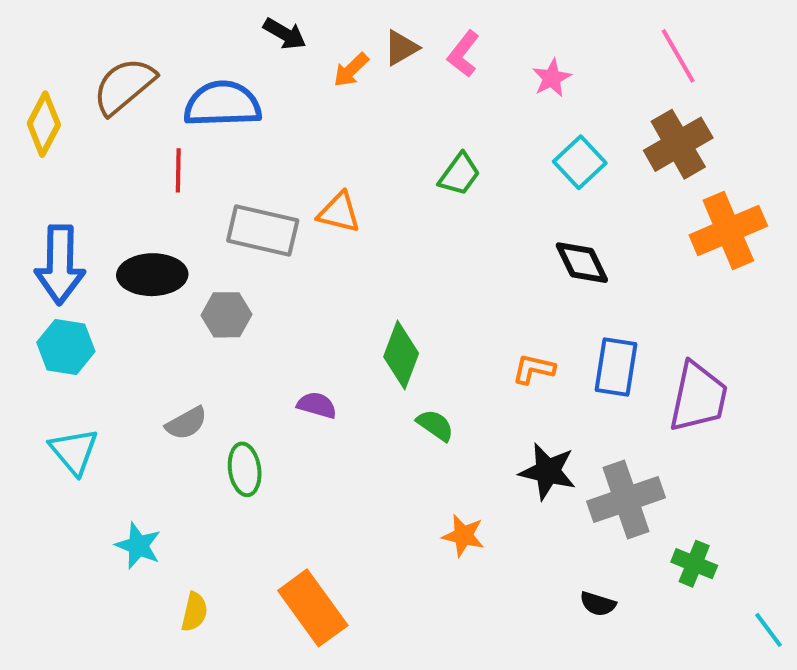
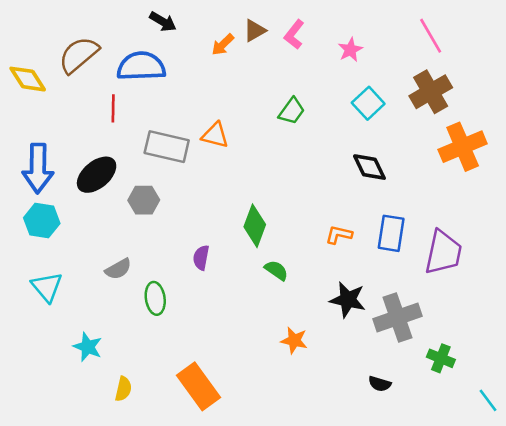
black arrow: (285, 34) -> (163, 22), moved
yellow diamond: (44, 124) -> (28, 79), turned -60
black ellipse: (152, 275) -> (97, 175), turned -39
purple semicircle: (317, 405) -> (201, 258), turned -95

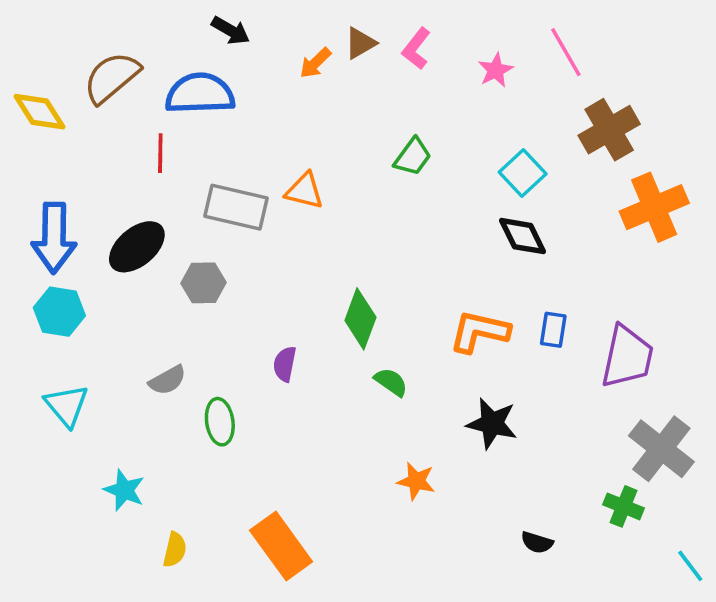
pink line: (431, 36) -> (566, 52), moved
cyan square: (368, 103) -> (523, 173), moved
blue rectangle: (391, 233) -> (553, 330), size x0.7
orange L-shape: (339, 235) -> (479, 332), size x1.6
gray cross: (398, 318) -> (661, 449), moved, turned -33

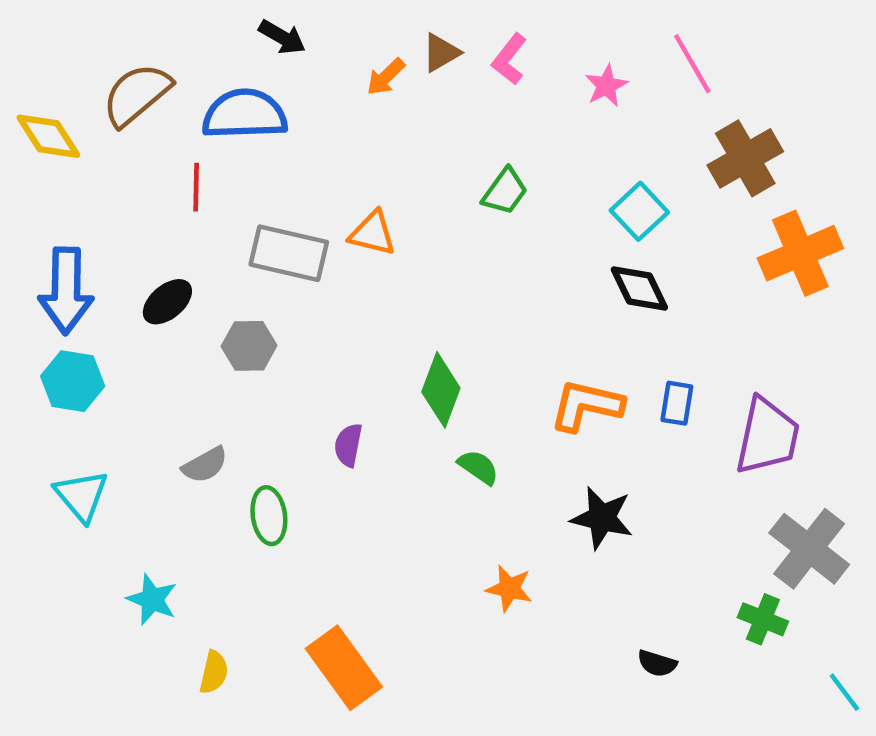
black ellipse: (137, 247) -> (167, 302), size x0.7

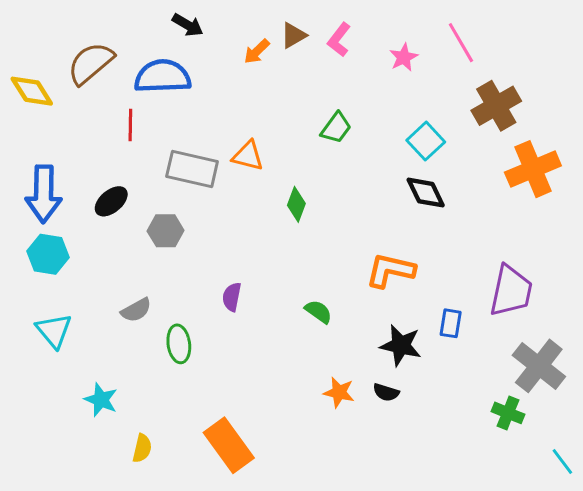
green diamond: (441, 390) -> (296, 204), moved, size x0.7
blue rectangle: (677, 403) -> (451, 323), moved
black semicircle: (657, 663) -> (386, 392), moved

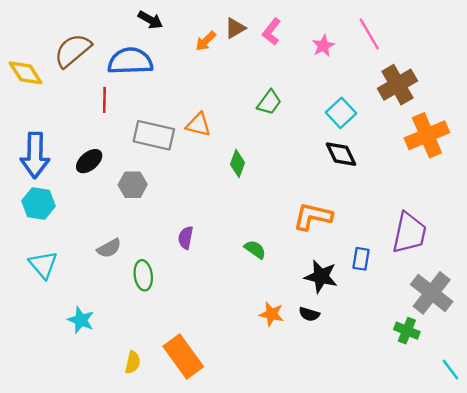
yellow semicircle: (142, 448) -> (133, 362), moved

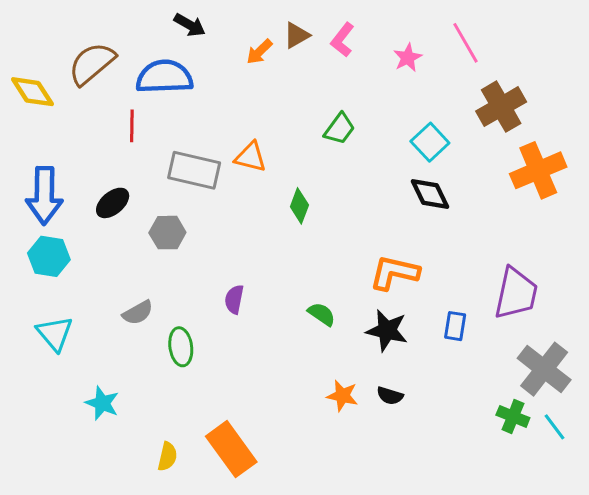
black star: (321, 276) -> (387, 330), moved
cyan line: (450, 369) -> (554, 427), moved

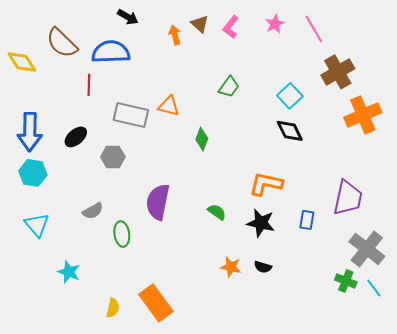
brown triangle: (296, 35) -> (200, 24), turned -48
orange arrow: (259, 52) -> (175, 35), turned 120
pink star: (408, 58) -> (275, 24), moved
brown semicircle: (92, 64) -> (62, 43), turned -96
purple semicircle: (234, 299) -> (158, 202), size x1.8

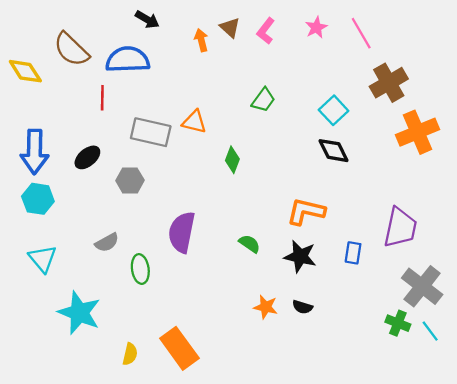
cyan star: (69, 272) -> (79, 313), size x1.6

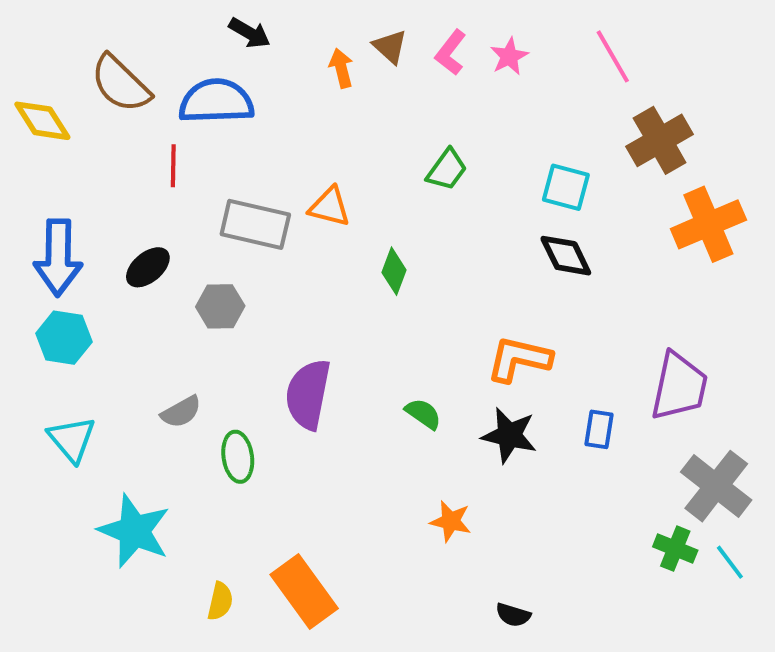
pink star: (316, 27) -> (509, 56), moved
cyan square: (334, 110) -> (566, 187), turned -32
black semicircle: (302, 307) -> (513, 615), moved

